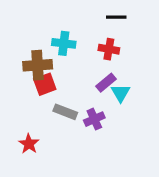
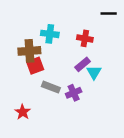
black line: (116, 17) -> (109, 14), moved

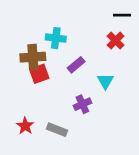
red cross: (85, 38) -> (116, 41), moved, turned 35
purple rectangle: (83, 64) -> (76, 65), moved
gray rectangle: (51, 87) -> (57, 130), moved

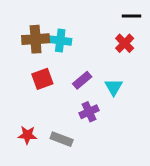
brown cross: (33, 57) -> (36, 39), moved
purple rectangle: (76, 65) -> (82, 80), moved
red star: (25, 126) -> (27, 135), turned -30

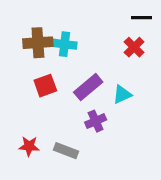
purple rectangle: (82, 80) -> (88, 87), size x1.4
cyan triangle: (114, 87) -> (122, 94), turned 36

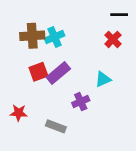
cyan cross: (65, 44) -> (55, 37), turned -30
purple rectangle: (88, 87) -> (58, 73), moved
red star: (29, 146) -> (19, 113), moved

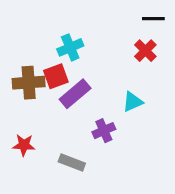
brown cross: (32, 36) -> (29, 83), moved
red square: (38, 72) -> (56, 76), moved

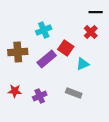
red square: (56, 76) -> (66, 48), moved, turned -35
purple cross: (104, 131) -> (40, 96), moved
gray rectangle: (72, 163) -> (74, 93), moved

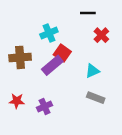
black line: (96, 12) -> (88, 13), moved
red square: (66, 48) -> (62, 53), moved
gray rectangle: (74, 93) -> (96, 98), moved

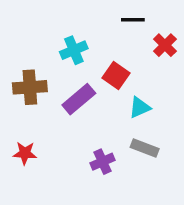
red cross: (101, 35) -> (165, 45), moved
red square: (62, 53) -> (116, 75), moved
purple cross: (45, 106) -> (102, 162), moved

